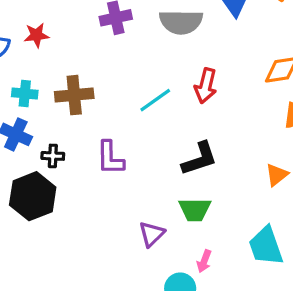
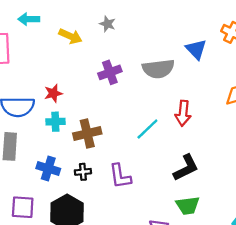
cyan cross: (25, 94) -> (55, 122), moved
black cross: (53, 156) -> (83, 172), moved

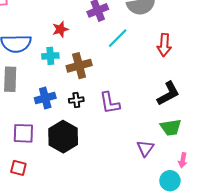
red star: (53, 93) -> (60, 29), moved
cyan line: (147, 129) -> (118, 38), moved
blue cross: (48, 169) -> (45, 98), turned -30

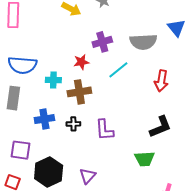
red star: (60, 29) -> (81, 62), moved
green trapezoid: (171, 127) -> (145, 159), moved
black hexagon: (63, 137) -> (49, 172), moved
purple triangle: (145, 148) -> (88, 176), moved

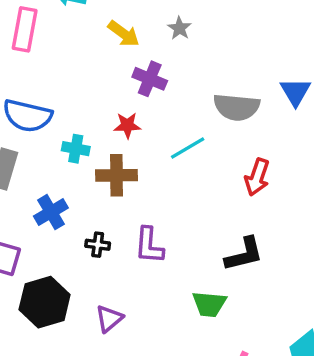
purple cross: (102, 42) -> (150, 79), moved, turned 30
blue cross: (44, 119) -> (51, 212), turned -30
black cross: (73, 124) -> (98, 245), moved

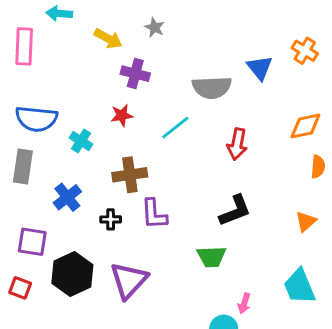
cyan cross: (76, 149) -> (81, 141), turned 30
brown cross: (117, 175) -> (130, 175), moved
purple triangle: (109, 319) -> (129, 280), size x1.6

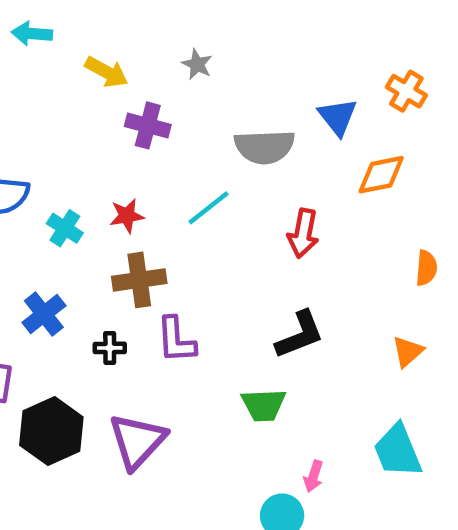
gray star: (155, 27) -> (197, 64), moved
red star: (122, 115) -> (127, 216), moved
orange diamond: (305, 126) -> (381, 175), moved

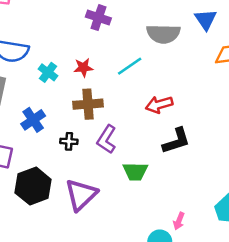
red arrow: (303, 233) -> (159, 105), moved, turned 60
purple L-shape: (176, 340) -> (107, 139), turned 32
green trapezoid: (264, 405) -> (135, 171), moved

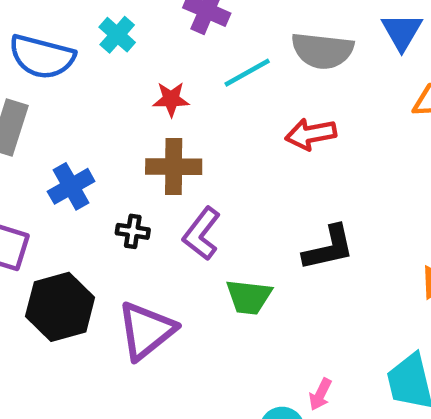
cyan line: (130, 66) -> (247, 73), moved
cyan cross: (48, 72) -> (117, 35), moved
red arrow: (159, 105) -> (311, 134), moved

